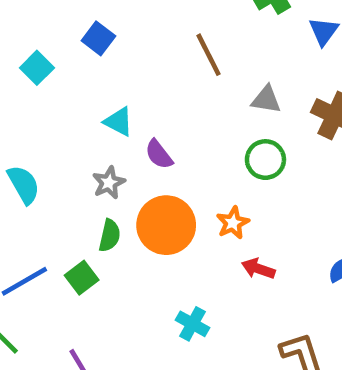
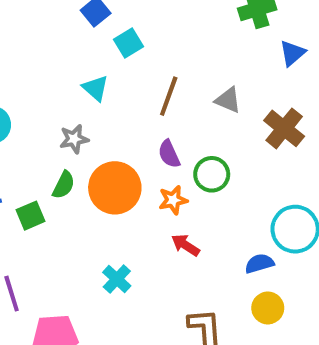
brown line: (208, 55) -> (169, 96), moved, turned 33
cyan square: (37, 68) -> (128, 43), moved
purple semicircle: (159, 154) -> (169, 154), moved
green circle: (265, 160) -> (212, 174), moved

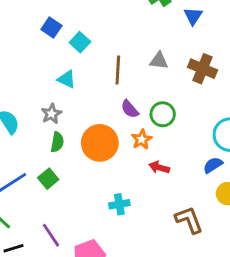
gray star: (74, 139) -> (51, 114), moved
green semicircle: (64, 185) -> (57, 142), moved
cyan cross: (117, 279) -> (119, 204), turned -36

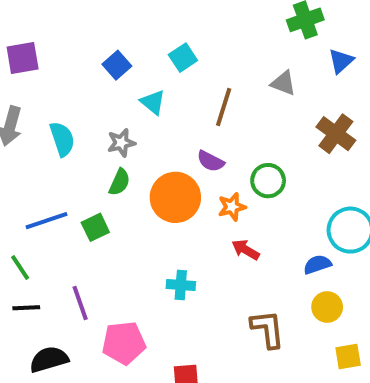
blue square: (51, 27) -> (117, 65), moved
gray triangle: (159, 61) -> (283, 83), moved
purple semicircle: (130, 109) -> (211, 161), moved, turned -36

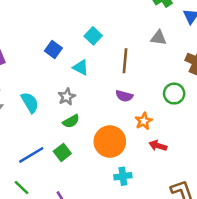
green circle: (268, 181) -> (174, 94), moved
green semicircle: (119, 182) -> (71, 121), turned 49
orange circle: (175, 197) -> (110, 142), moved

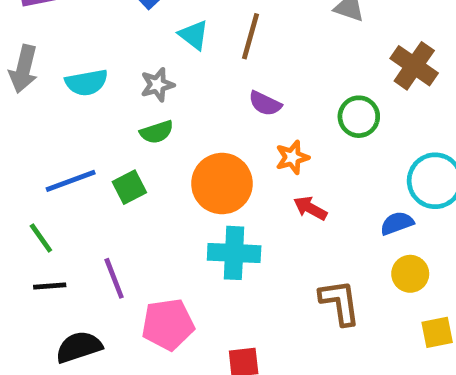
brown line: (125, 61) -> (250, 36), moved
cyan semicircle: (30, 102) -> (86, 82), turned 100
cyan cross: (123, 176) -> (234, 253), size x1.5

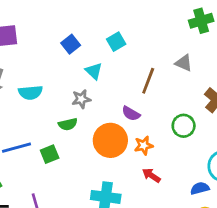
brown line: (250, 36) -> (148, 81), moved
gray star: (157, 85) -> (81, 99), moved
orange circle: (222, 184) -> (110, 140), moved

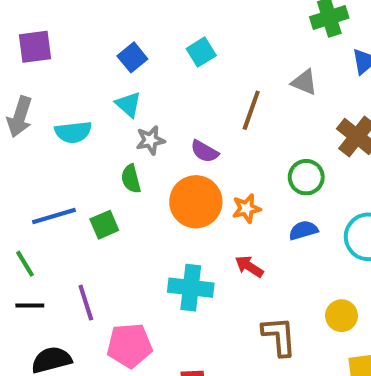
cyan triangle: (94, 71) -> (128, 104), moved
purple semicircle: (131, 114) -> (205, 151), moved
green semicircle: (68, 124) -> (131, 179), turned 90
red arrow: (151, 175) -> (249, 266), moved
blue semicircle: (200, 188) -> (303, 230), moved

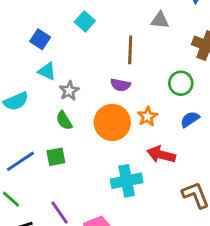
purple semicircle: (205, 151) -> (120, 85), moved
green square: (104, 225) -> (56, 157), turned 30
red arrow: (249, 266) -> (161, 155), size x1.4

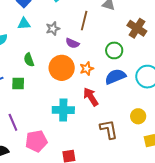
cyan triangle: (47, 71) -> (24, 24), turned -40
gray star: (69, 91) -> (53, 29), moved
blue semicircle: (190, 119) -> (115, 77), size x1.5
red arrow: (161, 155) -> (91, 97), turned 30

